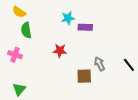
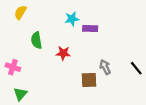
yellow semicircle: (19, 12) -> (20, 12), turned 88
green semicircle: (26, 30) -> (36, 40), moved
pink cross: (15, 55) -> (13, 67), moved

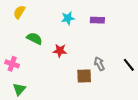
purple rectangle: (90, 28) -> (97, 20), moved
green semicircle: (36, 40) -> (34, 38), turned 126

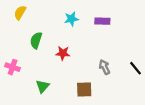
green semicircle: (34, 38) -> (36, 40), turned -98
brown square: (84, 76) -> (84, 90), moved
green triangle: (19, 89) -> (42, 86), moved

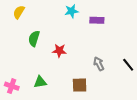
cyan star: (71, 19) -> (71, 11), moved
pink cross: (13, 67) -> (12, 86), moved
green triangle: (42, 86) -> (40, 82), turned 40

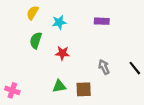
cyan star: (71, 11) -> (59, 22), moved
yellow semicircle: (19, 12) -> (33, 13), moved
green triangle: (40, 82) -> (59, 86), moved

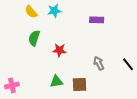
yellow semicircle: (33, 13) -> (31, 12), turned -72
cyan star: (59, 22) -> (54, 11), moved
pink cross: (12, 90) -> (12, 85), turned -32

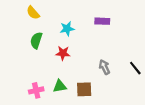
cyan star: (54, 11) -> (67, 29), moved
pink cross: (12, 85) -> (36, 90), moved

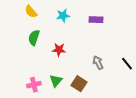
cyan star: (67, 29) -> (63, 16), moved
green triangle: (60, 86) -> (56, 81), turned -40
brown square: (84, 89) -> (79, 84), turned 35

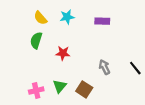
yellow semicircle: (31, 12) -> (40, 18), moved

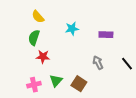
cyan star: (67, 17) -> (72, 29), moved
purple rectangle: (102, 21) -> (106, 35), moved
red star: (63, 53) -> (43, 57), moved

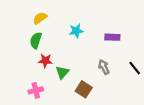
yellow semicircle: (38, 17) -> (40, 18), turned 96
green triangle: (56, 81) -> (62, 72), moved

